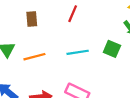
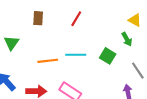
orange line: (34, 57) -> (48, 61), moved

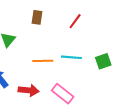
green square: (108, 56) -> (103, 61), turned 35

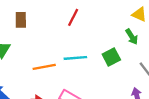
brown rectangle: (37, 17) -> (21, 20), moved

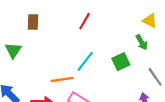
cyan line: (75, 58) -> (85, 61), turned -50
orange line: (44, 67) -> (62, 79), moved

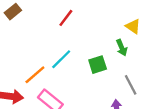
brown rectangle: (33, 22) -> (13, 12), turned 42
orange line: (62, 79) -> (35, 75), turned -40

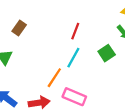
red line: (66, 18) -> (75, 31), moved

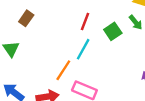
green square: (107, 53) -> (113, 31), moved

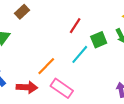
cyan line: (83, 49) -> (80, 54), moved

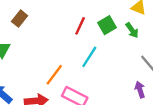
green square: (99, 40) -> (107, 25), moved

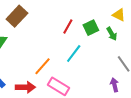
brown rectangle: (20, 19) -> (17, 16), size x1.5

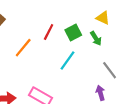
cyan line: (74, 54) -> (67, 61), moved
orange line: (43, 66) -> (23, 48), moved

